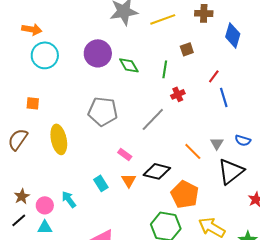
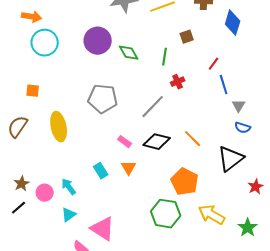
gray triangle: (217, 143) -> (239, 106), moved
black diamond: (157, 171) -> (157, 142), moved
cyan triangle: (45, 227) -> (69, 215), moved, turned -35

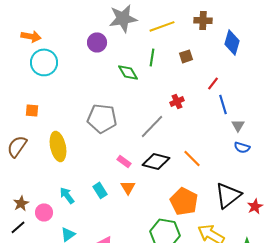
purple circle: (98, 41) -> (97, 42), moved, size x0.7
green line: (165, 57) -> (152, 57), moved
black triangle: (231, 159) -> (228, 195), moved
cyan arrow: (69, 187) -> (67, 195), moved

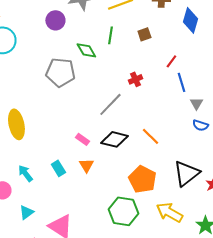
gray pentagon: (102, 118) -> (60, 72), moved

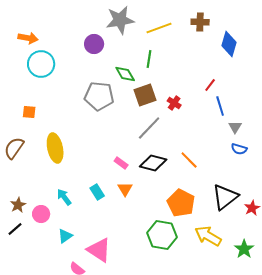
brown square: (144, 34) -> (145, 95), moved, size x1.6
red cross: (135, 79) -> (174, 103), turned -32

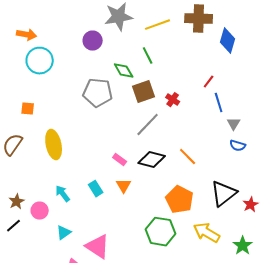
brown cross: (200, 22) -> (199, 19), size x1.5
green line: (149, 59) -> (148, 56), turned -36

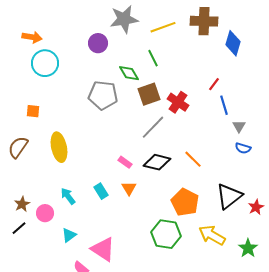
red cross: (173, 100) -> (178, 102), size x1.5

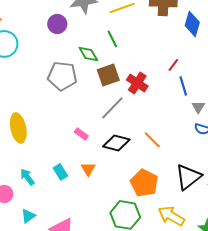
pink rectangle: (125, 162) -> (81, 134), moved

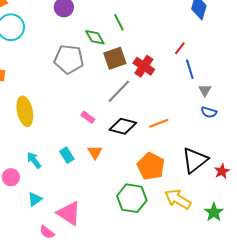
orange line: (152, 140) -> (159, 123), turned -66

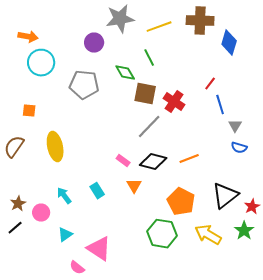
brown square: (115, 58) -> (145, 94), turned 30
gray pentagon: (69, 59) -> (84, 85), moved
pink rectangle: (88, 117) -> (123, 161), moved
orange triangle: (95, 152) -> (134, 186), moved
green star: (214, 212) -> (244, 231), moved

